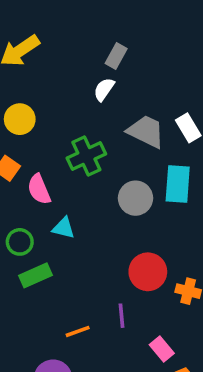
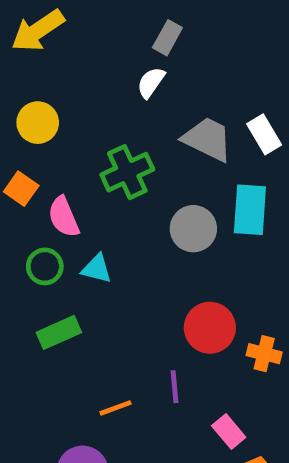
green circle: (20, 242) -> (45, 266), moved

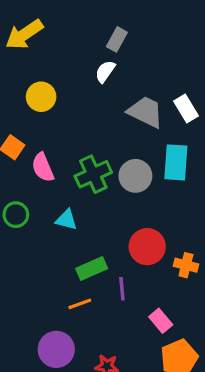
yellow circle: (38, 123) -> (41, 97), moved
green cross: (127, 172) -> (93, 174), moved
green circle: (45, 266) -> (16, 215), moved
cyan triangle: (97, 269) -> (66, 220), moved
green rectangle: (59, 332) -> (92, 269), moved

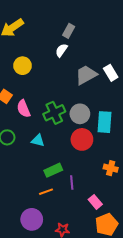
gray trapezoid: (146, 112) -> (86, 75), turned -55
cyan rectangle: (176, 162) -> (104, 122), moved
red circle: (147, 247) -> (82, 139), moved

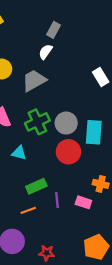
gray trapezoid: (86, 75) -> (34, 80), moved
pink rectangle: (95, 202) -> (83, 202), moved, turned -32

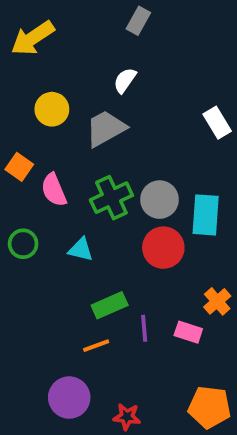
gray rectangle: (54, 30) -> (138, 21), moved
orange cross: (101, 184) -> (217, 301), turned 35
orange pentagon: (96, 247) -> (209, 407), turned 30

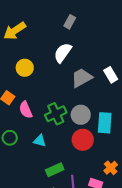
white semicircle: (125, 80) -> (63, 53), size x1.5
gray trapezoid: (106, 128) -> (82, 78), moved

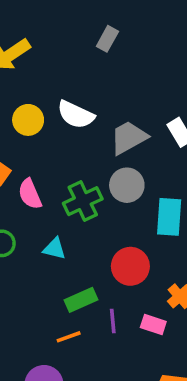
white semicircle: (63, 53) -> (76, 115), moved, turned -100
gray circle: (81, 115) -> (127, 185), moved
red circle: (83, 140) -> (130, 266), moved

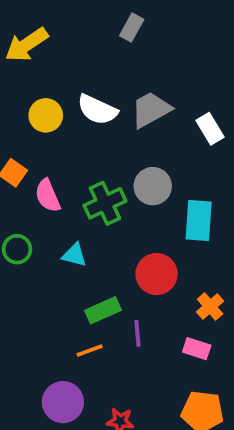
gray trapezoid: (129, 138) -> (151, 110), moved
pink rectangle: (153, 324) -> (197, 349), moved

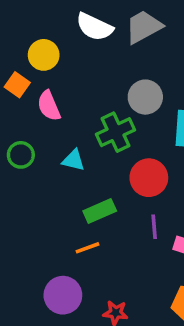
yellow circle: (46, 115) -> (44, 55), moved
green cross: (105, 203) -> (115, 132), moved
purple line: (137, 333) -> (154, 227), moved

